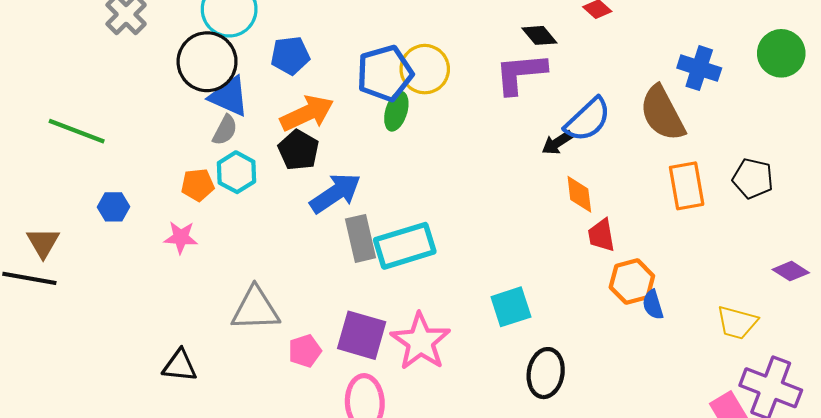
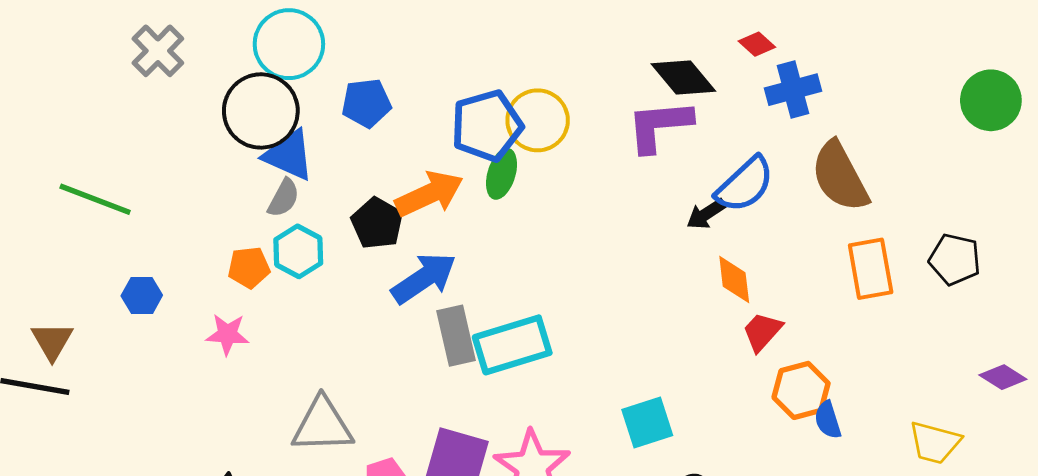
black diamond: (539, 35) -> (683, 78), size x1.4
blue cross: (699, 68) -> (793, 90), moved, turned -33
orange arrow: (307, 113) -> (429, 194), moved
red trapezoid: (601, 235) -> (762, 332), turned 52

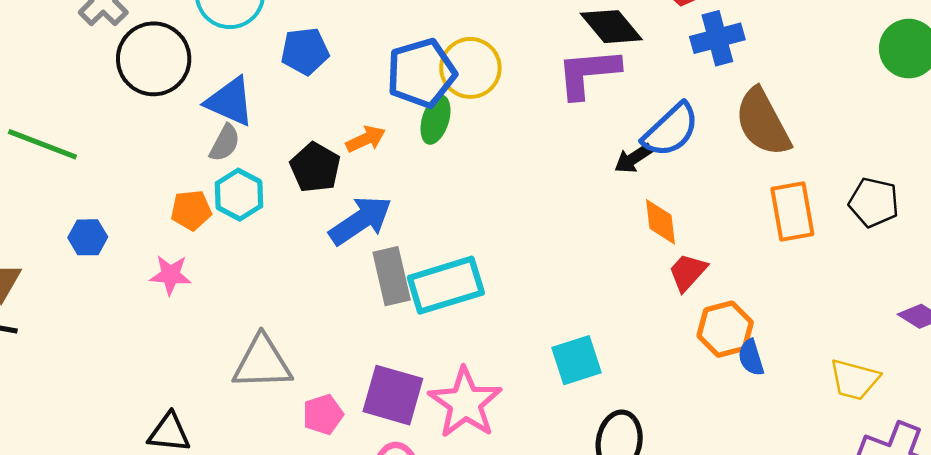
black circle: (261, 111) -> (154, 59), moved
orange arrow: (429, 194) -> (366, 139), size x0.6

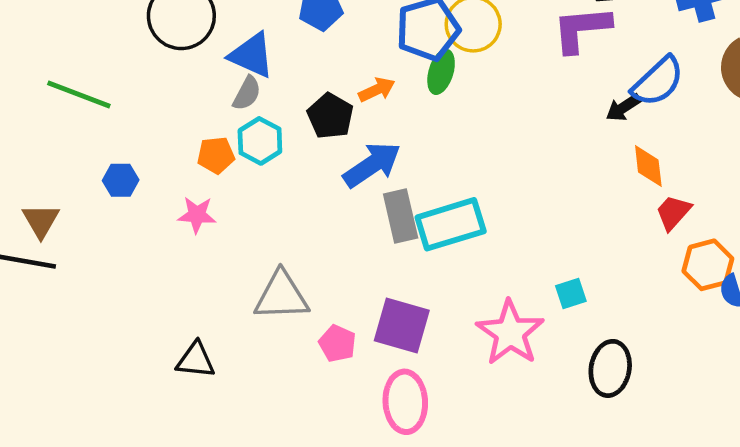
cyan square: (576, 360) -> (571, 293), size x0.7
pink star: (465, 403) -> (510, 333), moved
pink pentagon: (323, 414) -> (337, 343), turned -30

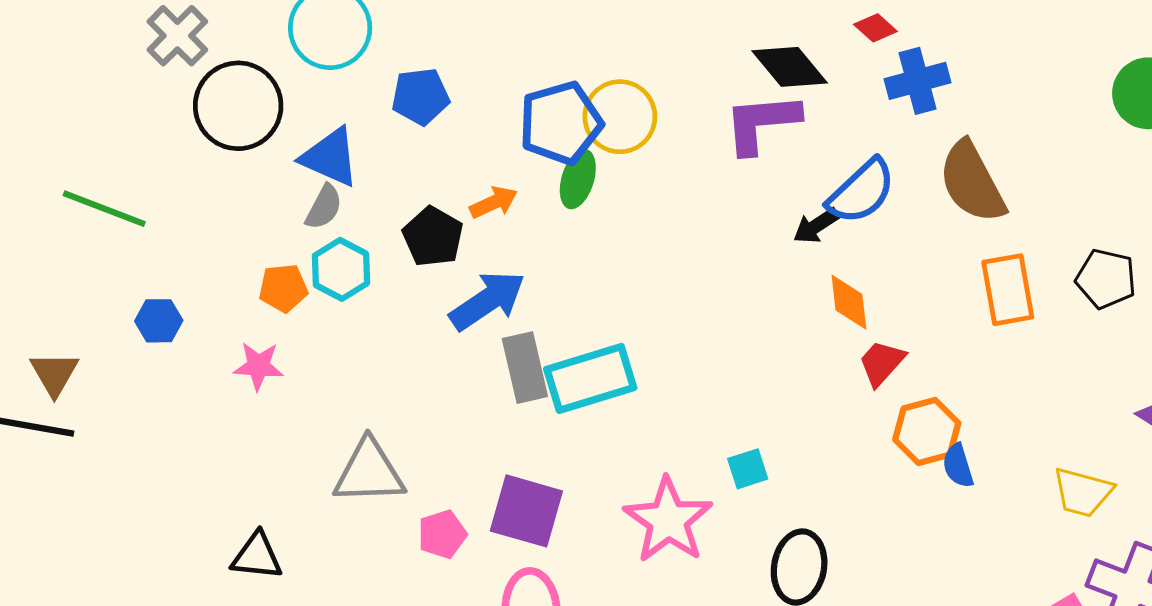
pink pentagon: (337, 343) -> (442, 534), turned 30

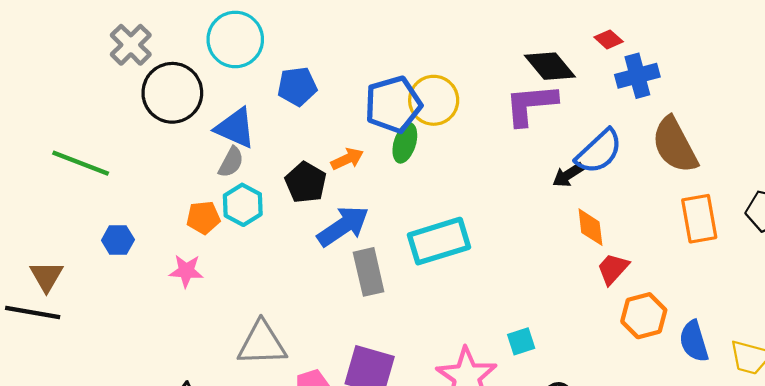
cyan rectangle: (590, 378) -> (439, 241), moved
blue semicircle: (958, 466) -> (694, 341), moved, size x1.4

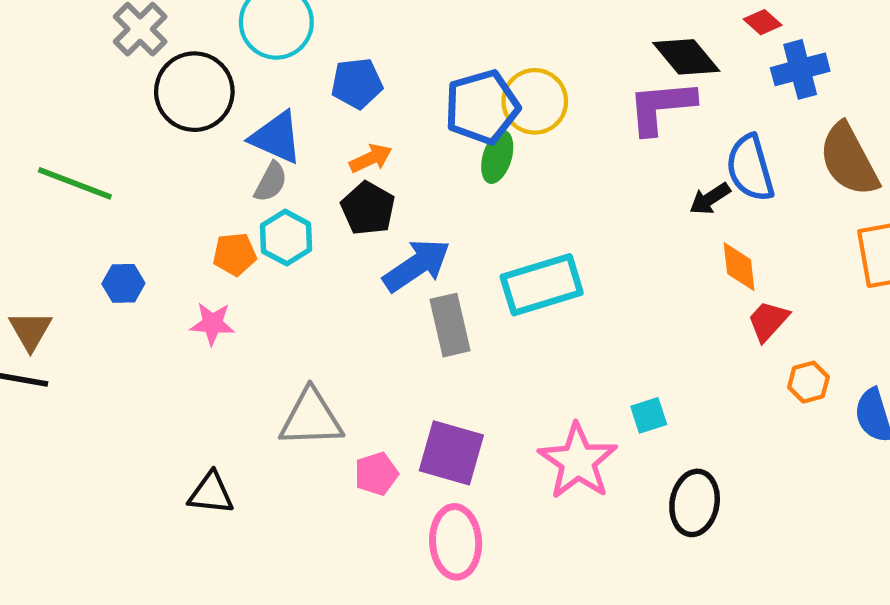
blue semicircle: (599, 151) -> (750, 168), turned 117
orange arrow: (347, 159) -> (371, 158), moved
orange hexagon: (644, 316) -> (808, 382), size x0.7

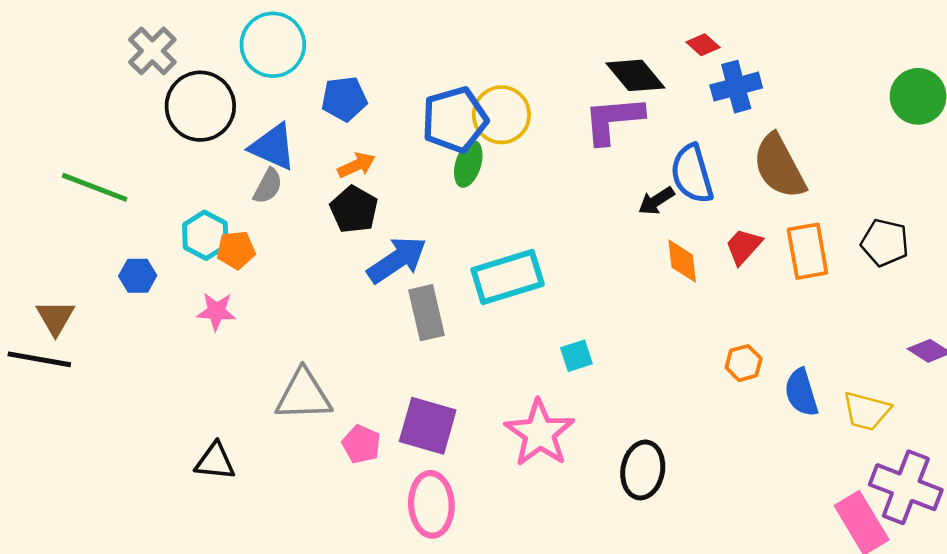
cyan hexagon: (286, 238) -> (205, 235), moved
red trapezoid: (768, 321) -> (744, 246), moved
cyan square: (649, 415) -> (576, 356), moved
pink pentagon: (376, 474) -> (361, 444), turned -30

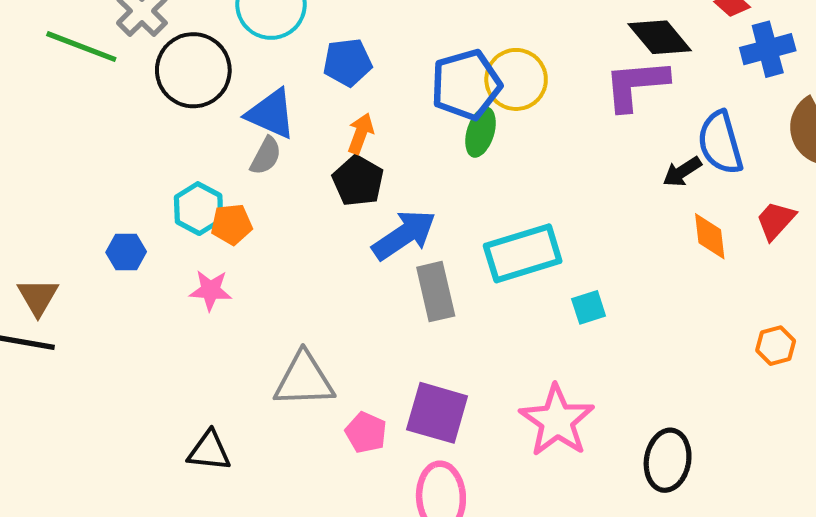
orange arrow: (356, 165) -> (361, 133), turned -45
green line: (95, 187) -> (81, 47), moved
cyan square: (576, 356) -> (589, 307), moved

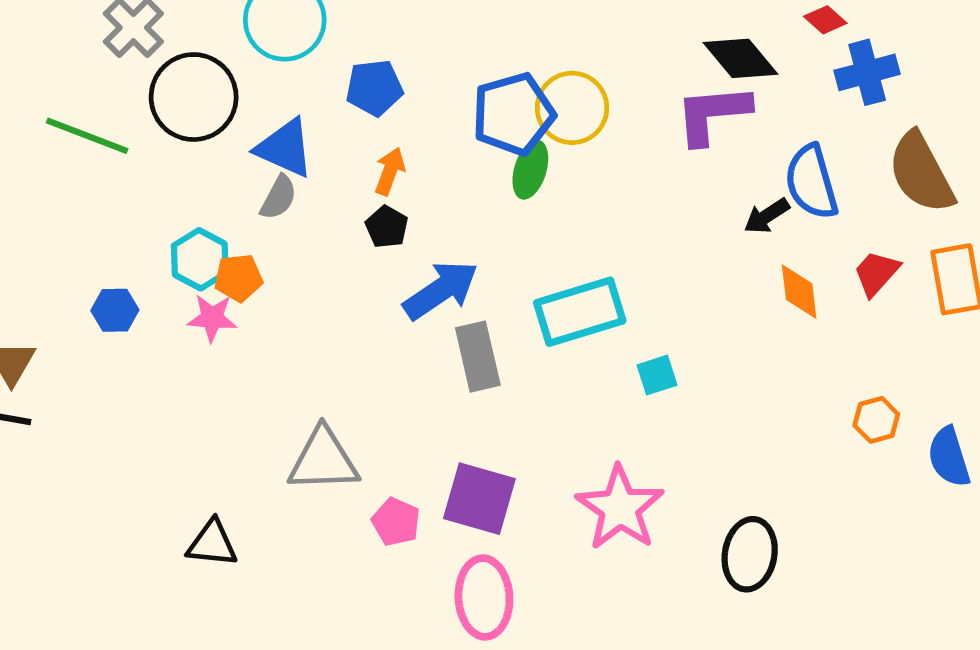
green line: (81, 47) -> (87, 136), moved
black pentagon: (358, 181) -> (387, 227), size x0.7
pink star: (210, 290) -> (212, 318), moved

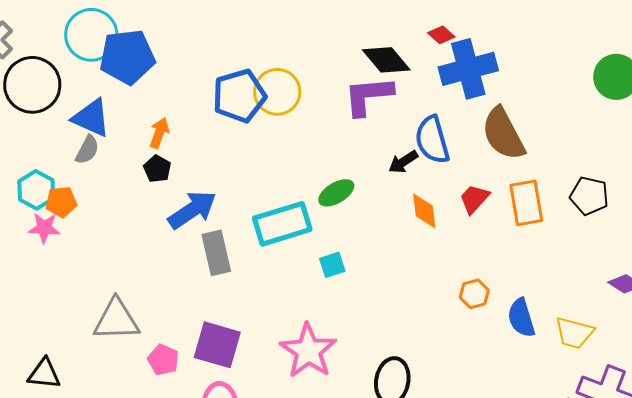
blue cross: (867, 72) -> (468, 69), size x1.4
blue pentagon: (374, 88) -> (127, 57), moved, size x1.5
green ellipse: (530, 170) -> (336, 193), moved, turned 42

